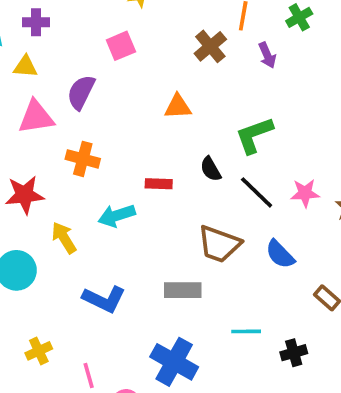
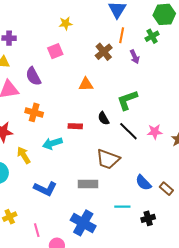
purple semicircle: (81, 92) -> (33, 76), turned -54
blue semicircle: (280, 254) -> (143, 183), moved

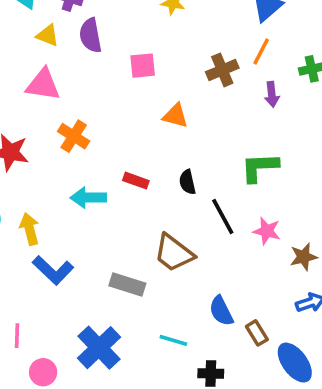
pink square: (55, 51) -> (143, 66), moved
purple semicircle: (33, 76) -> (91, 35), moved
green L-shape: (127, 100) -> (260, 167), moved
yellow arrow: (24, 155) -> (30, 229), moved

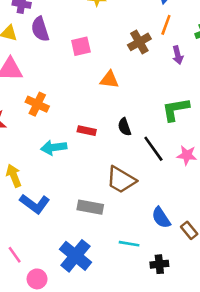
pink line: (17, 336) -> (15, 255), turned -30

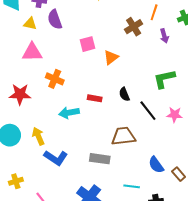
pink square: (81, 46) -> (87, 44), moved
orange triangle: (109, 80) -> (111, 57), turned -42
brown trapezoid: (121, 180) -> (123, 136), turned 145

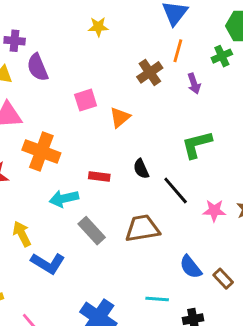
orange cross: (55, 79) -> (41, 152), size x1.4
pink star: (175, 115) -> (214, 211), moved
gray rectangle: (100, 159) -> (92, 231), moved, turned 42

